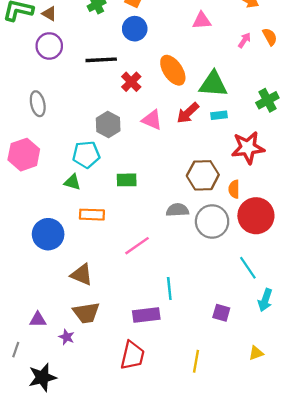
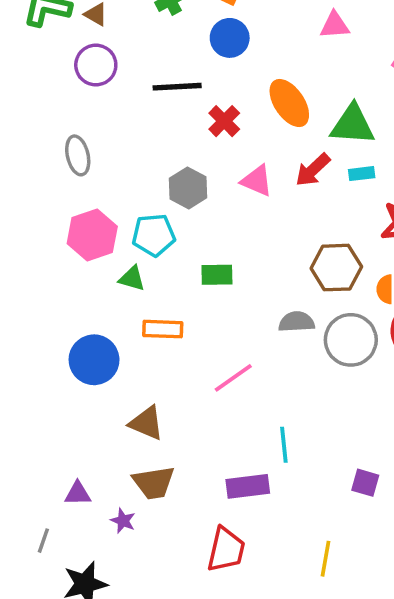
pink hexagon: (24, 155) -> (92, 235), moved

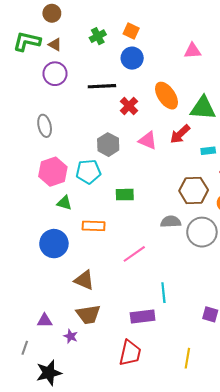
cyan rectangle: (362, 174) -> (208, 151), moved
green triangle: (132, 278) -> (64, 203), moved

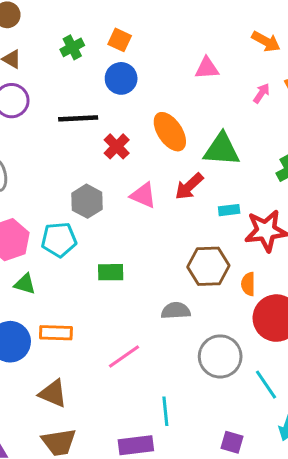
orange rectangle: (94, 226) -> (56, 333), moved
gray circle: (202, 232) -> (220, 356), moved

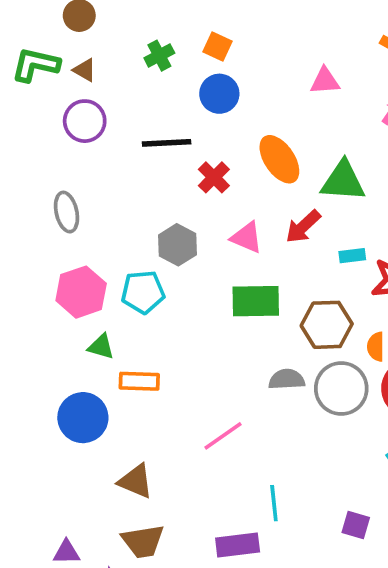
green rectangle: (111, 272) -> (256, 301), moved, size x1.5
orange rectangle: (56, 333) -> (139, 381), moved
gray circle: (220, 356) -> (341, 388), moved
purple square: (232, 442) -> (356, 525), moved

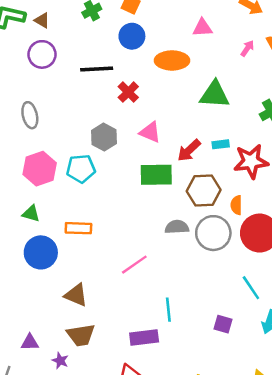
orange ellipse: (279, 159) -> (172, 60), moved, turned -56
red arrow: (303, 227) -> (189, 150), moved
green triangle: (101, 347) -> (31, 214), moved

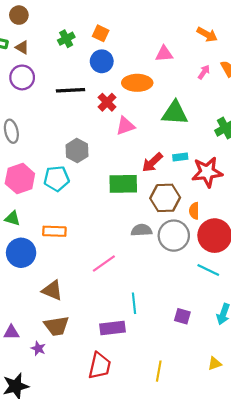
red cross: (128, 92) -> (107, 102), moved
pink triangle: (150, 132) -> (125, 126), moved, turned -42
cyan line: (251, 288) -> (208, 270), moved, turned -30

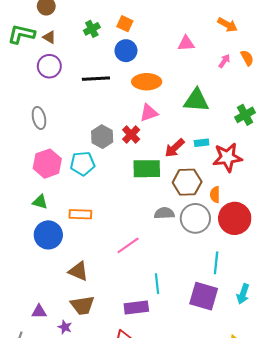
orange ellipse: (137, 83) -> (147, 82), moved
red cross: (107, 102) -> (131, 135), moved
cyan line: (208, 270) -> (216, 263), moved, turned 70
purple square: (182, 316) -> (204, 296), size x1.8

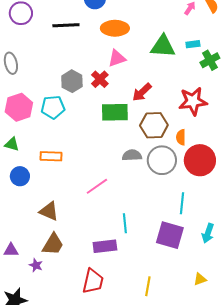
cyan rectangle: (202, 143) -> (193, 44), moved
blue circle: (48, 235) -> (20, 176), size x0.7
brown trapezoid: (82, 305) -> (53, 244), turned -50

